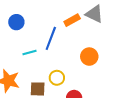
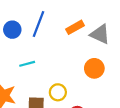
gray triangle: (94, 14) -> (100, 34), moved
blue line: (51, 38) -> (38, 24), moved

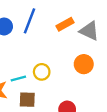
cyan line: (27, 64) -> (18, 79), moved
yellow circle: (58, 92) -> (42, 72), moved

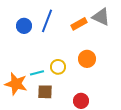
gray triangle: (89, 31) -> (101, 17), moved
orange circle: (84, 64) -> (87, 59), moved

